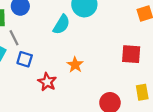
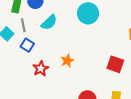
cyan semicircle: (61, 25) -> (49, 22), moved

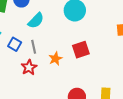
gray line: (23, 25) -> (34, 47), moved
red square: (115, 64) -> (81, 50), moved, turned -36

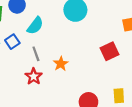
blue square: (15, 44) -> (12, 42), moved, turned 32
red square: (81, 50) -> (110, 51), moved

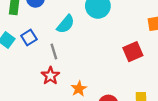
cyan semicircle: (35, 26) -> (66, 24), moved
orange star: (61, 64) -> (79, 89), moved

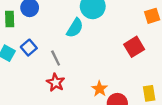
cyan semicircle: (66, 24) -> (75, 28), moved
orange star: (79, 89) -> (100, 89), moved

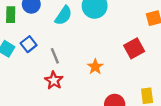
cyan semicircle: (75, 28) -> (63, 16), moved
orange star: (100, 89) -> (95, 67), moved

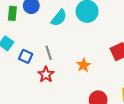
blue square: (29, 44) -> (26, 56), moved, turned -32

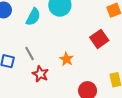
red star: (46, 75) -> (40, 74), moved

